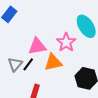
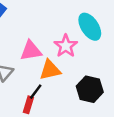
black line: (28, 64) -> (36, 92), moved

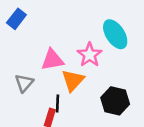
orange triangle: (50, 70) -> (73, 80), turned -35
black line: (36, 92) -> (57, 103), turned -35

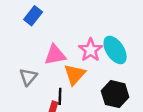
blue rectangle: (16, 19) -> (33, 16), moved
cyan ellipse: (115, 34) -> (115, 50), moved

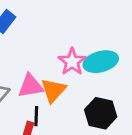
cyan ellipse: (115, 50) -> (101, 62), turned -72
pink triangle: (55, 55) -> (30, 86), moved

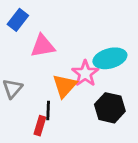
pink star: (72, 62) -> (85, 73), moved
pink triangle: (30, 86) -> (43, 46), moved

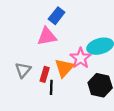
blue rectangle: (18, 20) -> (57, 16), moved
red rectangle: (40, 126) -> (45, 74), moved

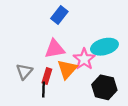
pink triangle: (47, 36) -> (55, 49), moved
black line: (51, 87) -> (43, 90), moved

